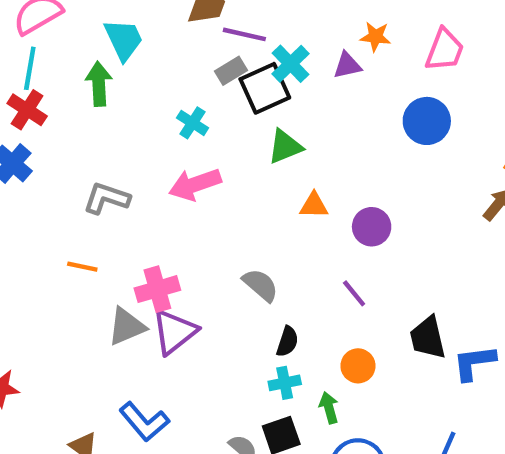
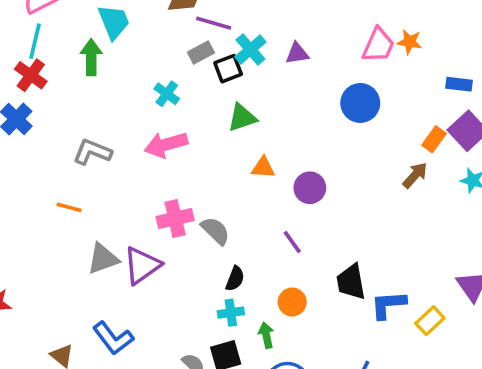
orange star: (375, 37) -> (410, 42), moved
black square: (265, 88) -> (228, 69), size x0.7
pink cross: (157, 289) -> (175, 218), moved

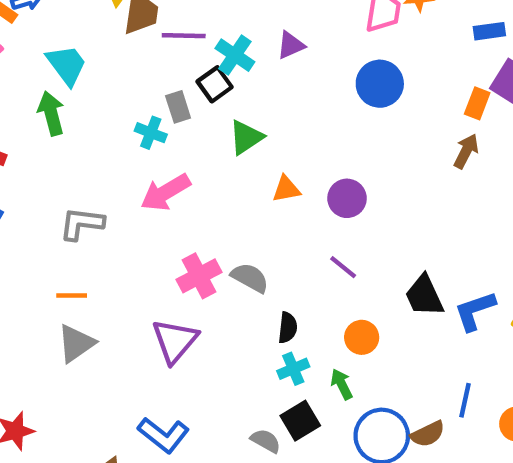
gray rectangle: (201, 53) -> (178, 107), moved, turned -65
gray triangle: (103, 259) -> (76, 343), moved

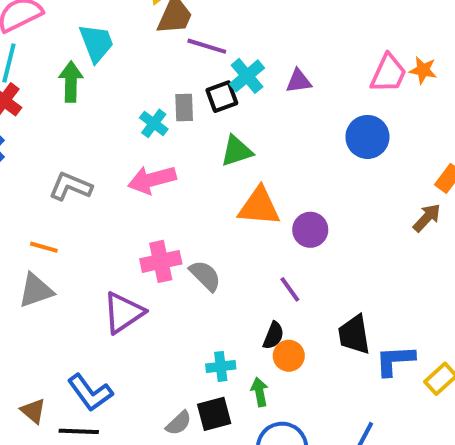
orange triangle: (286, 189) -> (259, 207), size x1.6
black semicircle: (288, 328) -> (273, 335), moved
gray semicircle: (266, 441) -> (179, 423), turned 92

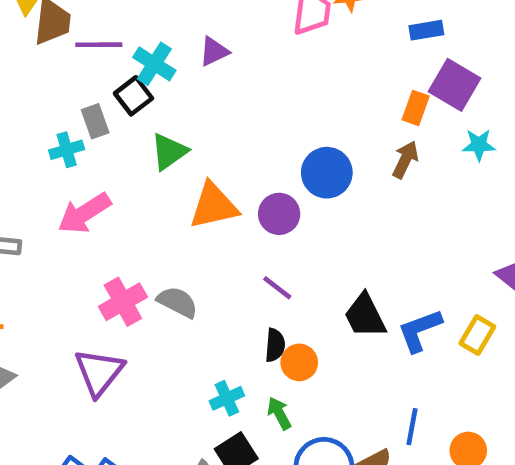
cyan cross: (154, 123) -> (67, 150), turned -36
blue circle: (367, 137) -> (327, 173), moved

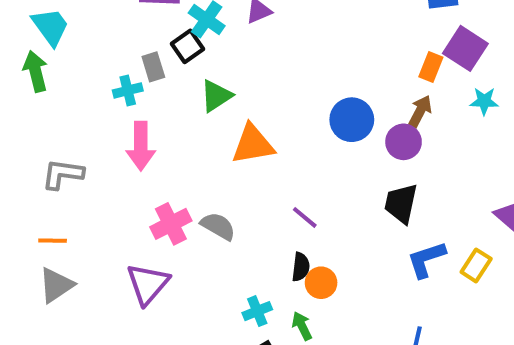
pink arrow: (84, 213) -> (141, 146), turned -60
purple circle: (279, 214) -> (404, 142), moved
black trapezoid: (365, 316) -> (401, 203), moved, turned 36

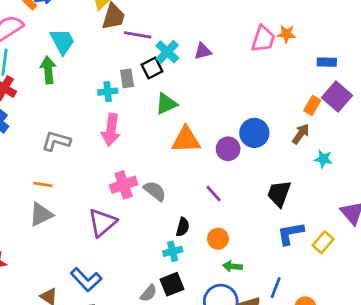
cyan star: (484, 101) -> (323, 159), moved
purple circle: (404, 142) -> (228, 149), moved
black semicircle: (301, 267) -> (183, 227), moved
green arrow: (302, 326) -> (232, 266), moved, turned -66

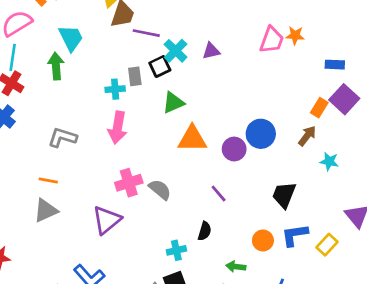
black semicircle: (183, 227) -> (205, 231), moved
orange circle: (218, 239) -> (263, 240), moved

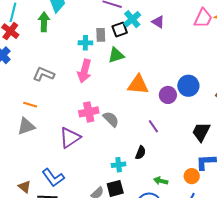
purple triangle: (211, 51) -> (158, 22), turned 40
green triangle: (173, 103) -> (116, 55), moved
orange circle: (263, 240) -> (192, 176), moved

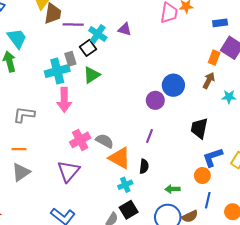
cyan cross: (85, 43) -> (57, 71), size x1.6
orange triangle: (138, 85) -> (120, 158), moved, turned 40
purple line: (153, 126) -> (149, 136), turned 72

